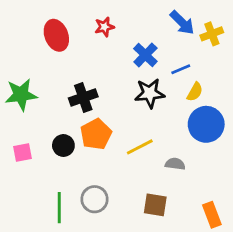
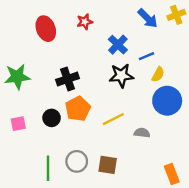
yellow cross: (212, 34) -> (176, 15), moved
brown square: (155, 205) -> (108, 165), moved

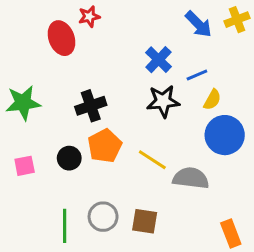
red star: (85, 22) -> (89, 17), moved
yellow line: (113, 119) -> (152, 160), turned 60
gray semicircle: (142, 133) -> (191, 178), size x1.6

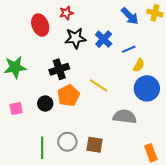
red star: (89, 17) -> (66, 13), moved
yellow cross: (237, 20) -> (155, 13), turned 35
black star: (163, 101) -> (75, 38), moved
yellow line: (152, 160) -> (99, 85), moved

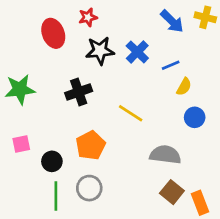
blue circle: (147, 88) -> (195, 117), size x0.6
orange pentagon: (68, 95) -> (91, 145), moved
black circle: (45, 104) -> (52, 161), moved
brown square: (95, 145) -> (172, 192), moved, turned 30

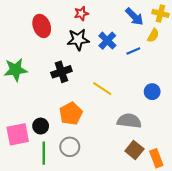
red star: (88, 17) -> (81, 13), moved
yellow semicircle: (184, 87) -> (153, 35), moved
pink square: (21, 144) -> (18, 134), moved, size x1.6

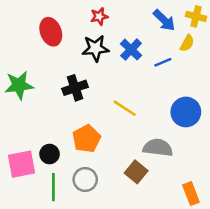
blue circle: (152, 92) -> (186, 112), size x1.5
brown square: (134, 150) -> (136, 172), moved

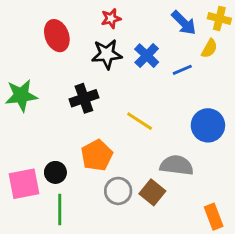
gray circle: (85, 180) -> (118, 191), moved

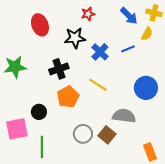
red star: (111, 18) -> (88, 14), moved
blue cross: (147, 56) -> (100, 52), moved
orange pentagon: (97, 155) -> (68, 97), moved
black circle: (55, 172) -> (39, 112), moved

